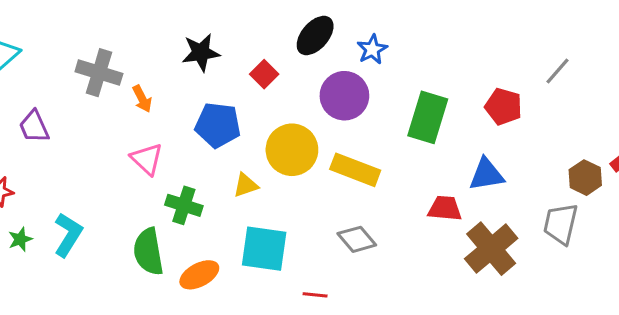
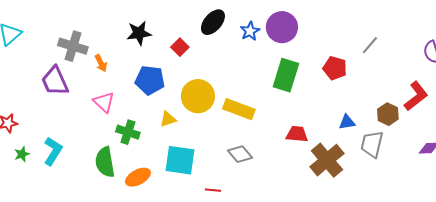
purple circle: (344, 96) -> (282, 27), moved
purple trapezoid: (34, 127) -> (55, 81), moved, size x1.4
blue triangle: (486, 174) -> (347, 122), moved, size x0.7

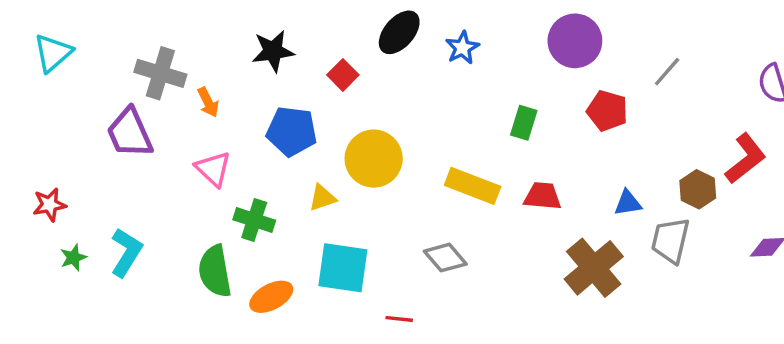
purple circle: (282, 27) -> (575, 41), moved
green rectangle: (286, 75) -> (524, 123), size x0.6
yellow rectangle: (239, 109) -> (473, 186), moved
red trapezoid: (297, 134) -> (543, 196), moved

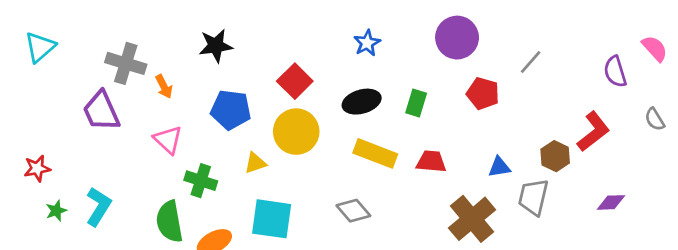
black ellipse: (399, 32) -> (362, 102), moved, turned 33
red square: (343, 75) -> (295, 81), moved, size x1.4

